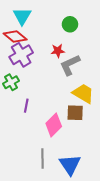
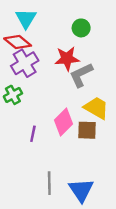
red star: (58, 51) -> (67, 59), size x1.5
purple line: (26, 106) -> (33, 134), moved
pink diamond: (54, 125) -> (63, 122), moved

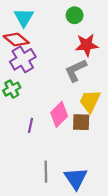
green circle: (81, 28) -> (75, 15), moved
red star: (67, 59) -> (87, 45), moved
yellow trapezoid: (96, 108) -> (90, 101), turned -95

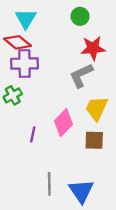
purple cross: (23, 59) -> (25, 64), turned 30
brown square: (81, 122) -> (94, 140), moved

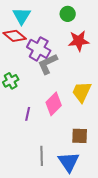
purple cross: (25, 64) -> (39, 49), moved, turned 30
gray L-shape: (81, 75) -> (48, 64), moved
brown square: (94, 140) -> (80, 136), moved

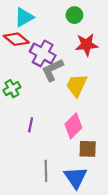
cyan triangle: (22, 16) -> (24, 17), turned 30
yellow trapezoid: (82, 92) -> (77, 85), moved
pink diamond: (54, 104) -> (73, 126), moved

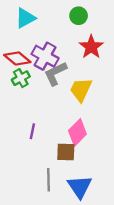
red diamond: (16, 39) -> (17, 58), moved
red star: (87, 45) -> (91, 47), turned -30
green cross: (12, 89) -> (21, 78), moved
brown square: (88, 149) -> (66, 152), moved

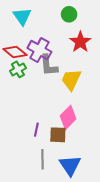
cyan triangle: (25, 18) -> (22, 16), turned -36
gray L-shape: (55, 73) -> (49, 65), turned -70
purple line: (32, 131) -> (36, 130), moved

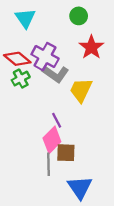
gray L-shape: (49, 65) -> (55, 74), turned -50
pink diamond: (68, 117) -> (52, 140), moved
purple line: (36, 130) -> (57, 120), moved, turned -40
gray line: (42, 159) -> (48, 164), moved

